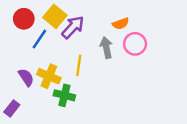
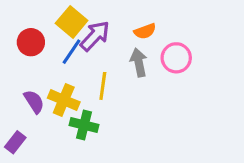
red circle: (24, 19) -> (31, 42), moved
orange semicircle: (121, 24) -> (145, 31), moved
blue line: (39, 39) -> (72, 52), moved

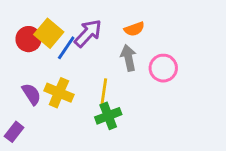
yellow square: (72, 22) -> (49, 33), moved
pink circle: (176, 58) -> (163, 68), moved
yellow line: (103, 86) -> (104, 91), moved
green cross: (84, 125) -> (108, 116), moved, turned -35

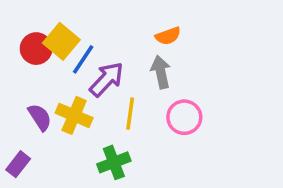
purple arrow: (88, 33) -> (107, 79), moved
pink circle: (163, 68) -> (184, 117), moved
green cross: (108, 116) -> (114, 162), moved

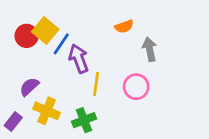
gray arrow: (161, 72) -> (150, 49), moved
purple arrow: (107, 79) -> (79, 59), turned -64
yellow cross: (74, 115) -> (47, 111), moved
purple semicircle: (40, 117) -> (29, 87), turned -100

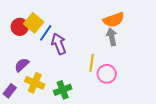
orange semicircle: (124, 27) -> (114, 20), moved, size x1.5
yellow line: (96, 84) -> (92, 63), moved
pink circle: (136, 87) -> (107, 74), moved

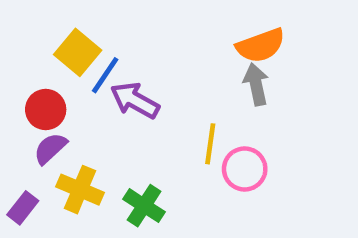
red circle: (20, 27) -> (46, 110), moved
purple arrow: (59, 44) -> (135, 100), turned -40
green cross: (63, 90) -> (144, 206), turned -36

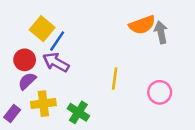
gray arrow: (256, 84) -> (161, 32), moved
purple arrow: (135, 100) -> (56, 62), moved
pink circle: (245, 169) -> (160, 92), moved
yellow cross: (80, 190) -> (43, 104), turned -30

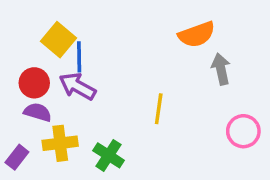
gray arrow: (161, 32) -> (221, 69), moved
blue line: (57, 41) -> (79, 57), turned -35
purple semicircle: (27, 81) -> (38, 112), turned 60
pink circle: (160, 92) -> (243, 131), moved

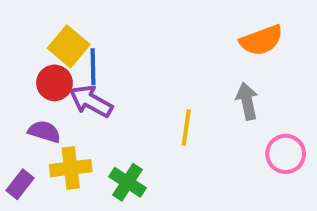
orange semicircle: (197, 34) -> (261, 40), moved
gray arrow: (221, 69) -> (247, 101), moved
red circle: (34, 83) -> (54, 83), moved

